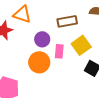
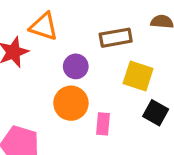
yellow square: (81, 45) -> (138, 76), turned -36
pink rectangle: (59, 51) -> (103, 124), moved

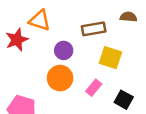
black square: (156, 113) -> (124, 100), moved
pink rectangle: (103, 124) -> (94, 88), moved, turned 35

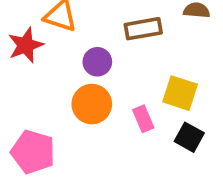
yellow square: (110, 58) -> (180, 93), moved
pink rectangle: (94, 88) -> (143, 119), turned -63

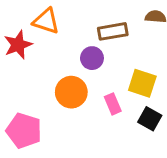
purple circle: (97, 62) -> (92, 58), moved

